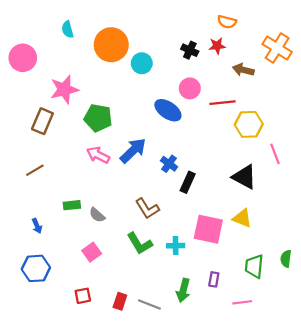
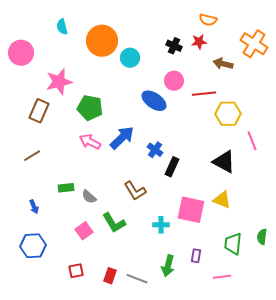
green L-shape: (140, 243) -> (114, 223), moved

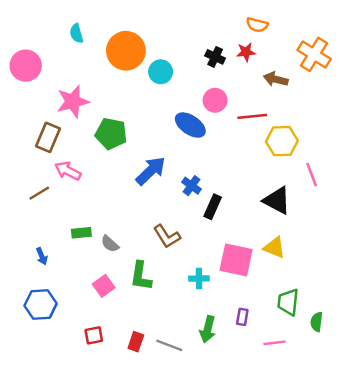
pink arrow: (90, 142) -> (68, 171), moved
green L-shape: (114, 223) -> (141, 276), turned 40
green semicircle: (262, 237) -> (317, 322), moved

